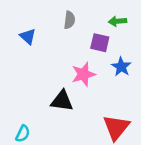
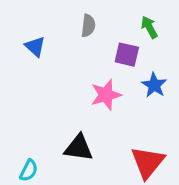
green arrow: (117, 21) -> (149, 27), turned 66
black triangle: (62, 101) -> (79, 148), moved

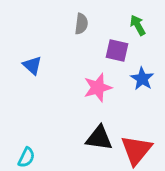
blue triangle: (35, 47) -> (32, 65), moved
black triangle: (79, 148) -> (99, 138), moved

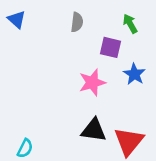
blue triangle: (32, 65) -> (17, 19), moved

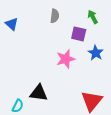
blue triangle: (17, 19) -> (12, 24), moved
black triangle: (94, 130) -> (39, 93), moved

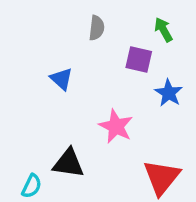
blue triangle: (12, 24) -> (61, 79), moved
pink star: (66, 59) -> (116, 126), moved, turned -30

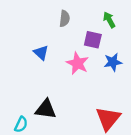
blue star: (169, 93) -> (113, 62), turned 30
pink star: (116, 126) -> (77, 63), moved

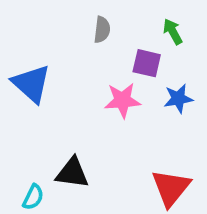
blue triangle: (41, 53) -> (31, 84), moved, size x1.6
pink star: (77, 63) -> (122, 100), turned -30

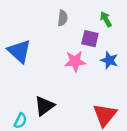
blue star: (178, 98) -> (109, 60), turned 30
black triangle: (72, 173) -> (44, 106), turned -45

